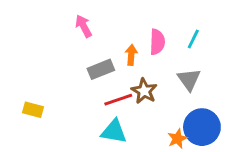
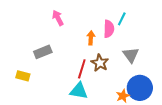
cyan line: (193, 39) -> (122, 19), moved
gray rectangle: (101, 69) -> (43, 52), moved
red line: (118, 100) -> (82, 69), turned -54

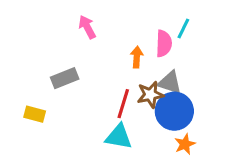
gray triangle: (131, 55) -> (170, 83), moved, turned -36
brown star: (100, 63) -> (150, 95), turned 30
blue circle: (140, 88) -> (174, 111), moved

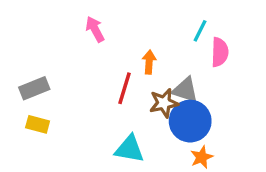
pink semicircle: (164, 43) -> (220, 52), moved
gray rectangle: (65, 78) -> (34, 88), moved
red line: (123, 104) -> (125, 88), moved

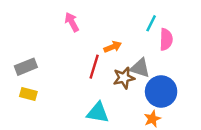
orange arrow: (149, 62) -> (113, 47), turned 63
blue circle: (190, 121) -> (161, 92), moved

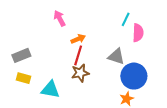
orange arrow: (113, 47) -> (78, 39), moved
brown star: (124, 78) -> (80, 73), moved
cyan triangle: (98, 113) -> (50, 89), moved

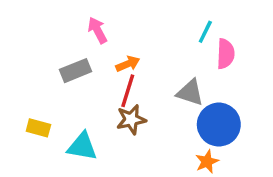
gray rectangle: (21, 55) -> (76, 71), moved

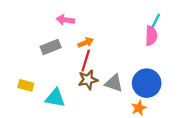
pink arrow: (97, 30) -> (65, 20), turned -54
cyan line: (205, 32) -> (156, 21), moved
gray triangle: (190, 93) -> (114, 83), moved

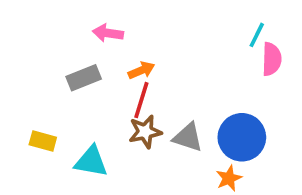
pink semicircle: (151, 36) -> (272, 59), moved

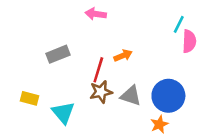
pink arrow: (108, 33) -> (96, 14), moved
orange arrow: (141, 70) -> (123, 56), moved
cyan triangle: (91, 161) -> (63, 113), turned 40

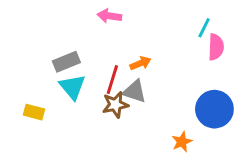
gray triangle: (131, 96) -> (135, 91), moved
blue circle: (168, 96) -> (214, 109), moved
cyan triangle: (63, 113) -> (72, 87), moved

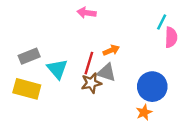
gray rectangle: (66, 62) -> (29, 56), moved
blue circle: (214, 109) -> (152, 87), moved
yellow rectangle: (34, 112) -> (27, 89), size x1.6

